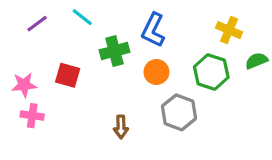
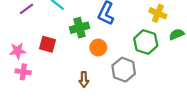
orange circle: (156, 72) -> (98, 48), moved

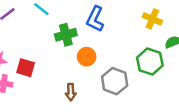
green hexagon: (146, 42) -> (150, 62), moved
red square: (47, 44) -> (26, 68), moved

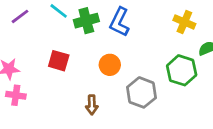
green cross: (66, 35) -> (86, 21), moved
red square: (26, 68) -> (59, 61), moved

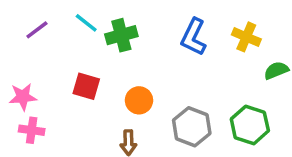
blue L-shape: (119, 22) -> (194, 37), moved
orange circle: (110, 65) -> (139, 100), moved
green hexagon: (182, 70) -> (250, 125), moved

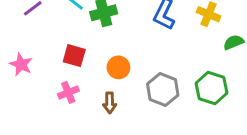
pink star: (23, 97) -> (21, 64), turned 30
pink cross: (32, 130) -> (68, 92), moved, turned -30

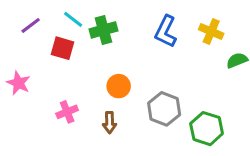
red square: (74, 56) -> (62, 48), moved
green hexagon: (211, 88) -> (207, 129), moved

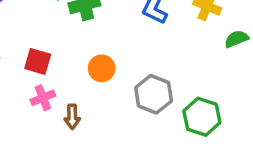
red square: (62, 48) -> (38, 61), moved
brown arrow: (110, 123) -> (72, 117), moved

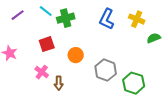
red square: (38, 61) -> (47, 44), moved, turned -35
pink cross: (43, 98) -> (42, 72), turned -32

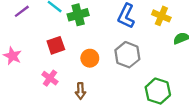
gray hexagon: (106, 70) -> (127, 55), moved
brown arrow: (59, 83) -> (80, 91), moved

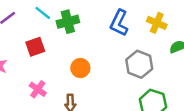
red square: (56, 45) -> (35, 47), moved
gray hexagon: (127, 55) -> (139, 64), moved

